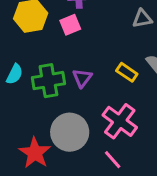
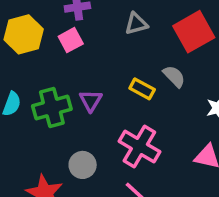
gray triangle: (142, 19) -> (136, 24), moved
gray circle: (70, 132) -> (83, 165), size x0.6

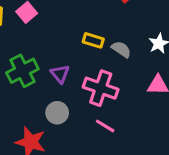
gray semicircle: (174, 76) -> (121, 49), moved
purple triangle: (91, 101) -> (60, 74), moved

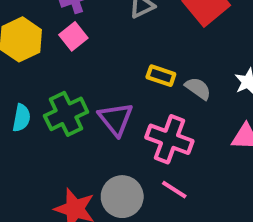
purple triangle: (60, 74) -> (116, 119), size x1.4
gray circle: (57, 113) -> (122, 197), moved, size x1.4

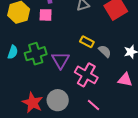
pink square: (73, 36) -> (46, 15), turned 32
pink line: (174, 190) -> (94, 105), moved

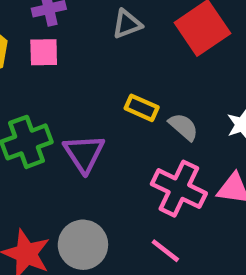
pink cross: (86, 75) -> (179, 189), moved

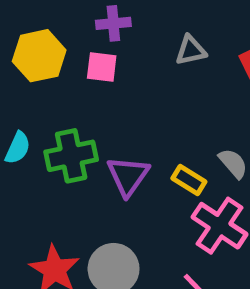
yellow rectangle: (142, 108) -> (189, 180), moved

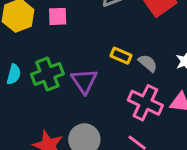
yellow rectangle: (189, 180) -> (121, 56), moved

